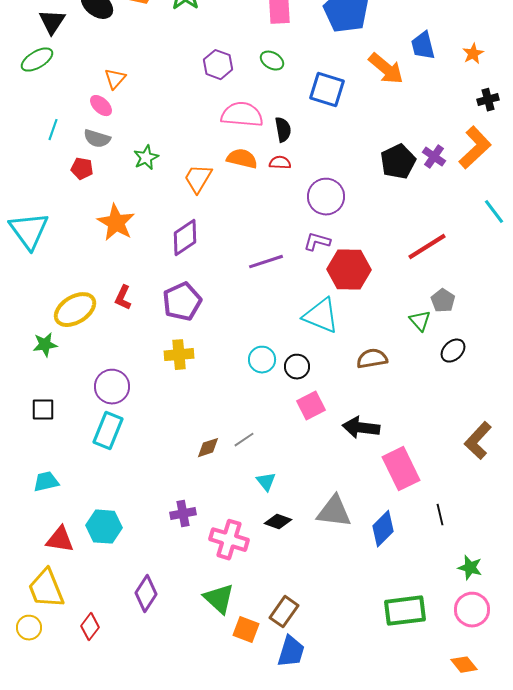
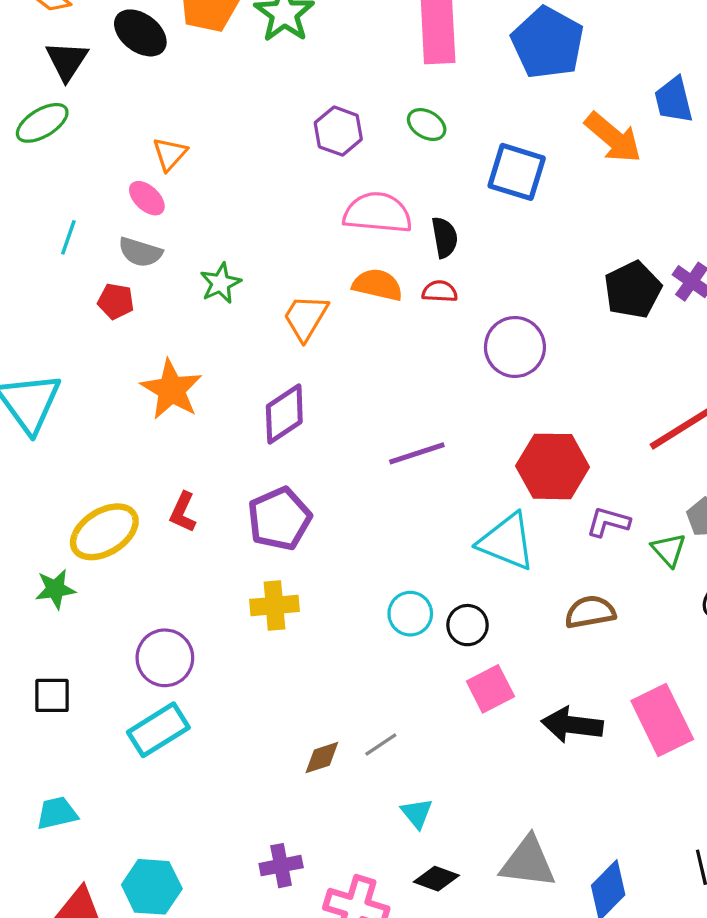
purple L-shape: (317, 242) -> (608, 522), moved
cyan rectangle: (108, 431) -> (158, 730), turned 36
pink rectangle: (401, 469) -> (662, 720), moved

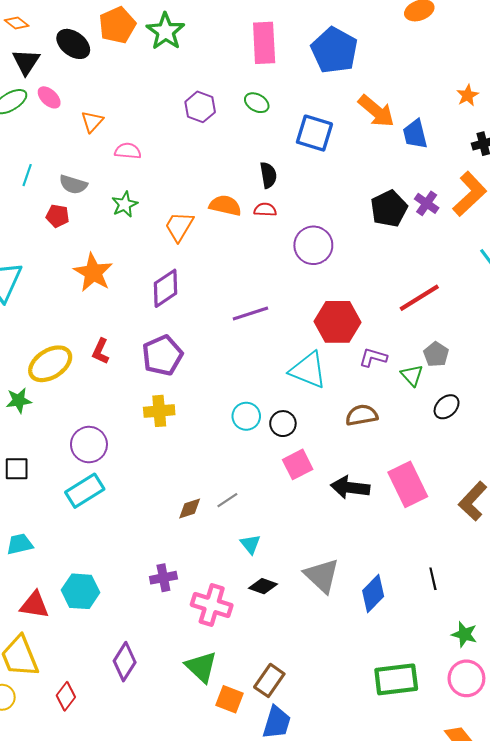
blue trapezoid: (674, 100) -> (415, 134), moved
pink ellipse: (147, 198) -> (49, 97), moved
pink semicircle: (378, 213) -> (128, 151), moved, size x0.6
gray triangle: (528, 862) -> (322, 576), turned 36

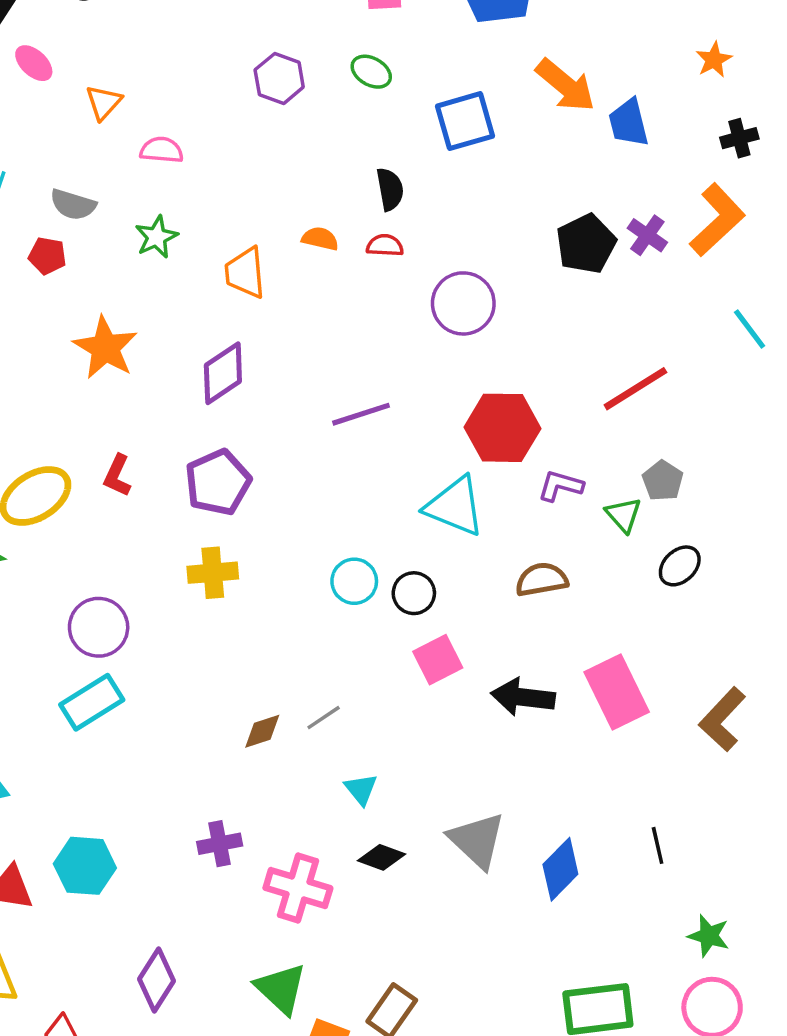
blue square: (314, 133) -> (465, 121), turned -33
orange semicircle: (225, 205) -> (320, 239), size x0.7
orange trapezoid: (179, 226) -> (245, 273), turned -36

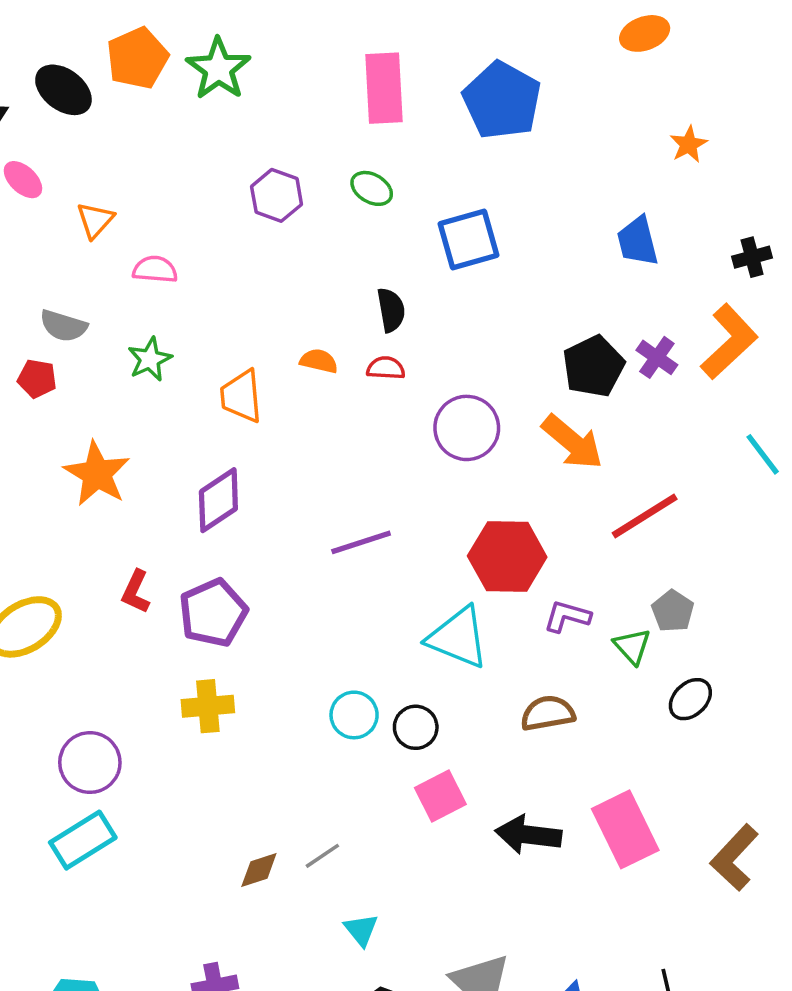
orange star: (714, 60) -> (689, 144), moved
orange arrow: (566, 85) -> (572, 442), moved
red L-shape: (117, 476) -> (136, 592), moved

